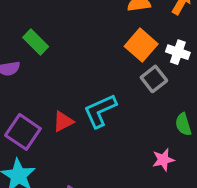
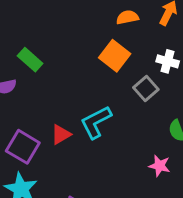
orange square: (141, 45) -> (115, 56), moved
pink star: (163, 160) -> (159, 166), turned 30

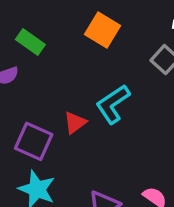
orange square: (115, 56) -> (103, 30), moved

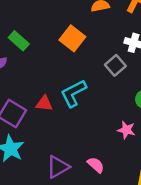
red triangle: (75, 123) -> (44, 103), turned 36

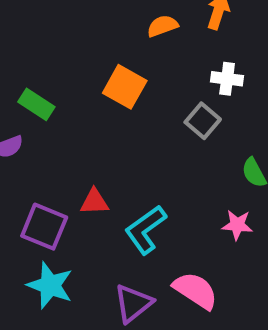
cyan L-shape: (73, 93) -> (146, 230), moved
pink semicircle: (96, 165) -> (195, 291), size x1.5

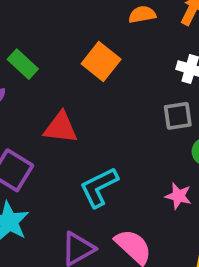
gray square: (203, 121) -> (178, 116), moved, turned 32
red triangle: (94, 202) -> (61, 128), moved, size x1.4

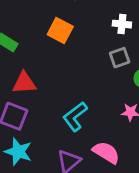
red triangle: (61, 128) -> (24, 83), moved

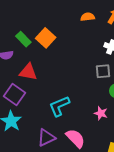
orange square: (60, 30) -> (46, 38), moved

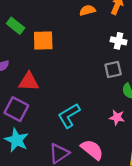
orange square: (46, 38) -> (43, 40), turned -36
green rectangle: (23, 39) -> (16, 26), moved

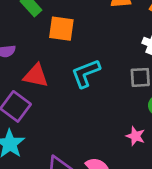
cyan L-shape: (69, 116) -> (86, 73), moved

